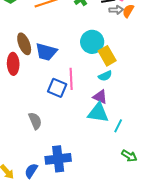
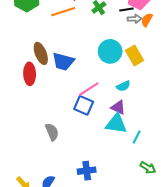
yellow rectangle: (107, 56) -> (135, 55), moved
pink line: (71, 79) -> (89, 89), turned 60
blue square: (57, 88) -> (84, 105), moved
blue cross: (58, 159) -> (87, 171), moved, size x0.7

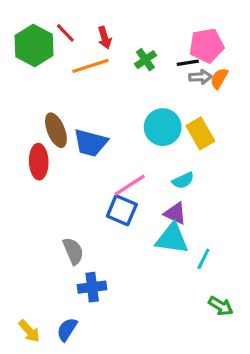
blue cross: (87, 171) -> (92, 287), moved

